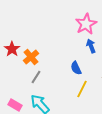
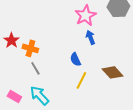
orange cross: (31, 57) -> (30, 48), turned -35
gray line: (36, 77) -> (35, 68), turned -64

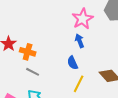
blue arrow: (90, 37) -> (80, 41), moved
gray line: (35, 68) -> (33, 72), turned -32

